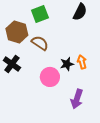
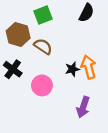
orange arrow: (82, 62) -> (89, 67), size x1.5
pink circle: (50, 77) -> (42, 85), moved

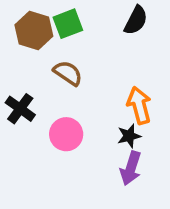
brown hexagon: (18, 35) -> (34, 31), moved
black star: (72, 69) -> (129, 136), moved

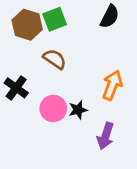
orange arrow: (139, 105) -> (112, 85), turned 36
black star: (129, 136) -> (78, 110), moved

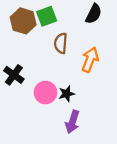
brown semicircle: (55, 59) -> (61, 43), moved, turned -120
orange arrow: (112, 85) -> (90, 60), moved
purple arrow: (105, 136) -> (72, 122), moved

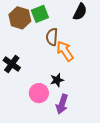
orange arrow: (90, 60) -> (65, 51), moved, turned -55
pink circle: (45, 93) -> (39, 93), moved

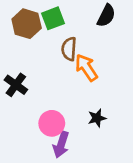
black star: (57, 80) -> (97, 118), moved
purple arrow: (62, 104) -> (61, 145), moved

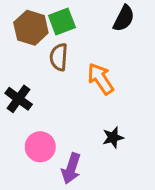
brown semicircle: (69, 49) -> (59, 57), moved
pink circle: (52, 123) -> (40, 147), moved

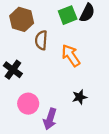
green square: (62, 21) -> (68, 15), moved

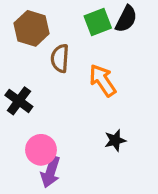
purple arrow: (50, 119) -> (50, 172), moved

